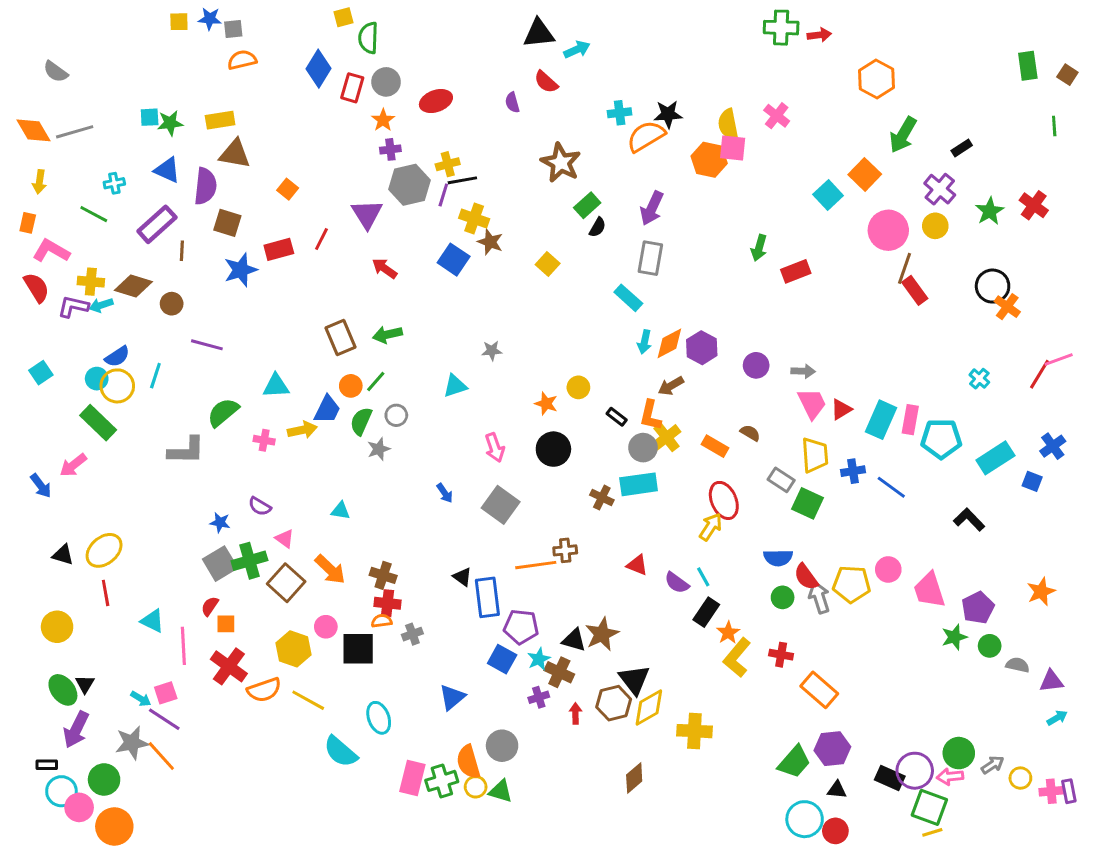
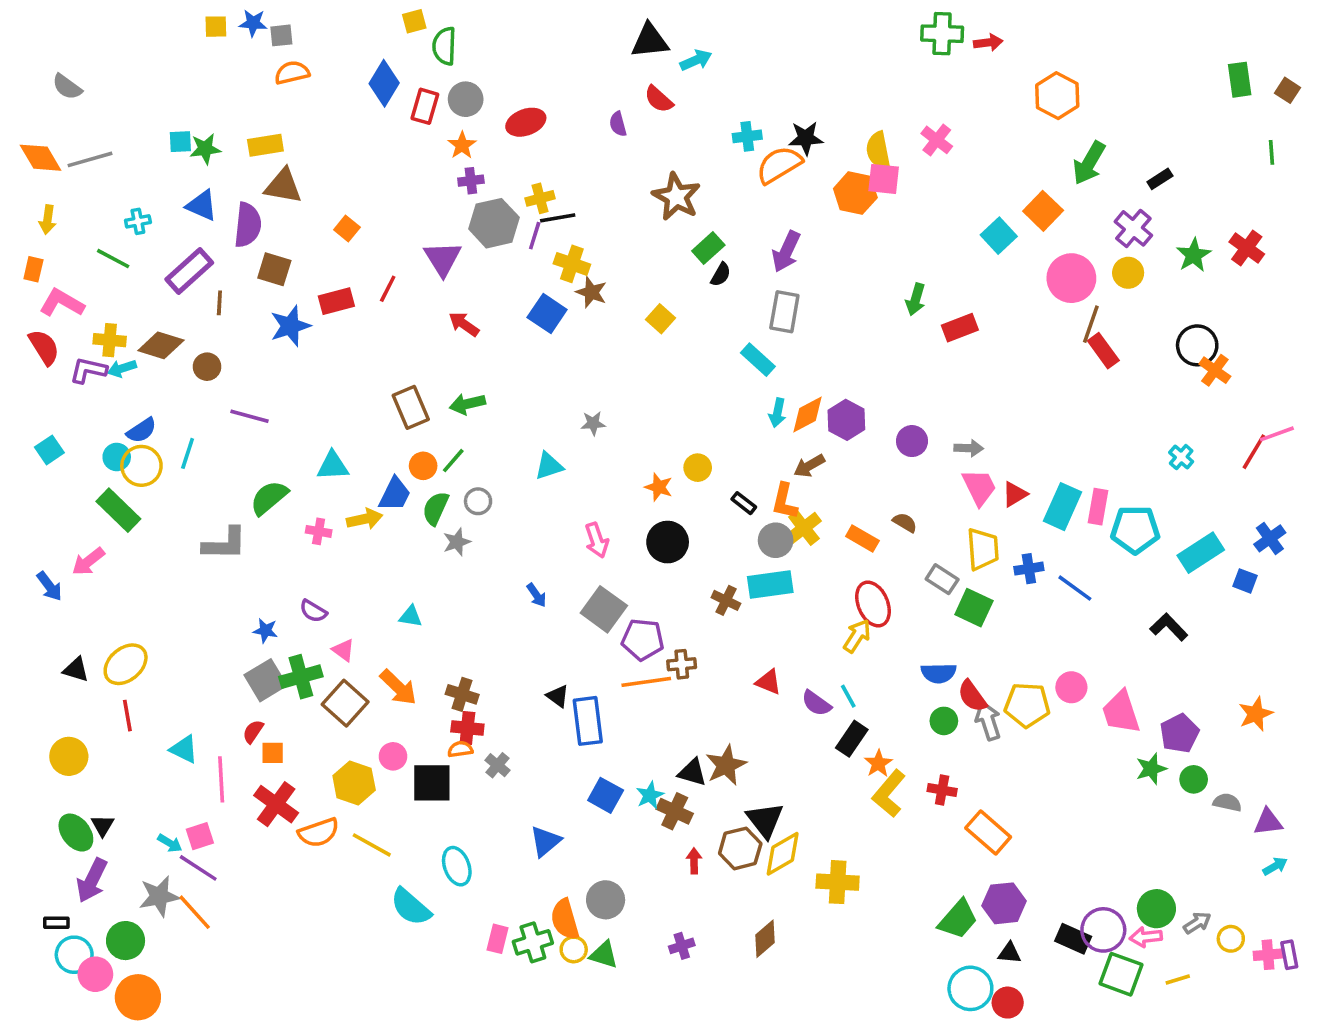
purple pentagon: (521, 627) -> (643, 639), moved
gray cross: (412, 634) -> (497, 765), turned -30
purple cross: (539, 697) -> (682, 946), moved
pink rectangle: (412, 778) -> (497, 939), size x0.7
yellow line: (932, 832) -> (1178, 980), moved

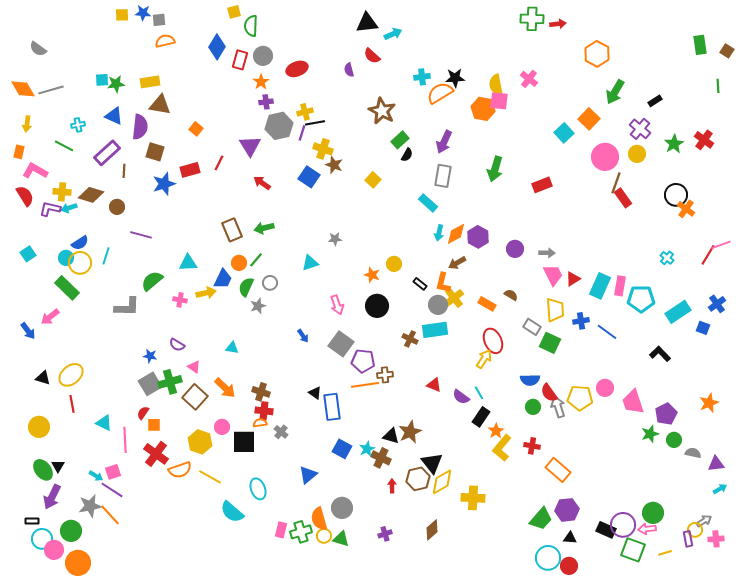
green arrow: (916, 299) -> (495, 169), moved, size x1.4
gray arrow: (1197, 923) -> (704, 521), moved
purple rectangle: (1289, 955) -> (688, 539), moved

